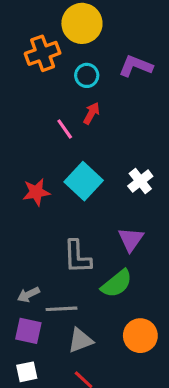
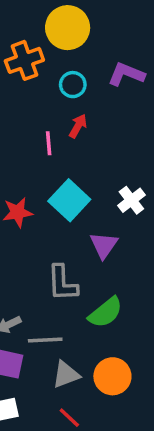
pink line: (65, 129) -> (49, 143), turned 30
purple triangle: (131, 239) -> (104, 245), moved
orange circle: (140, 336) -> (112, 376), moved

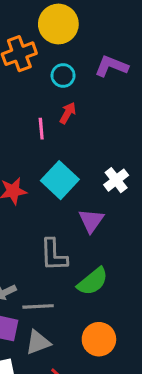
gray triangle: (66, 375) -> (38, 342), moved

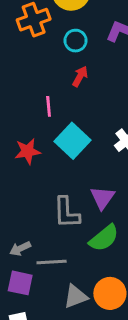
pink line: (41, 129) -> (49, 106), moved
purple triangle: (91, 221) -> (102, 198), moved
gray triangle: (38, 342) -> (76, 296), moved

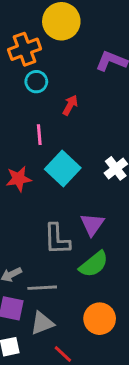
cyan circle: (76, 41) -> (36, 82), moved
gray triangle: (76, 296) -> (42, 323), moved

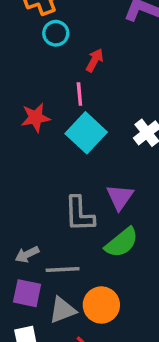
pink line: (39, 135) -> (79, 94), moved
red star: (19, 179) -> (36, 118), moved
orange circle: (100, 319) -> (101, 305), moved

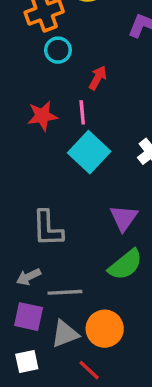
red star: (36, 118) -> (42, 116), moved
gray L-shape: (79, 214) -> (48, 228), moved

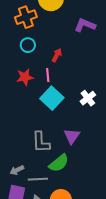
cyan circle: (58, 50) -> (28, 45), moved
gray L-shape: (48, 228) -> (41, 142), moved
green semicircle: (125, 265) -> (59, 163), moved

